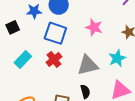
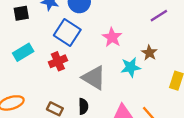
cyan star: (117, 58) -> (131, 67), moved
gray triangle: (88, 65) -> (94, 78), turned 30

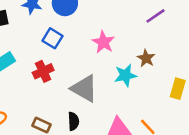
blue square: (67, 32) -> (53, 38), size x0.7

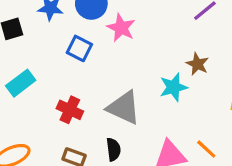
pink star: (103, 42) -> (121, 28), moved
red cross: (43, 71) -> (70, 110), moved, turned -36

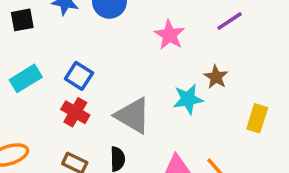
pink star: (121, 28) -> (169, 35), moved
blue square: (79, 48) -> (79, 76), moved

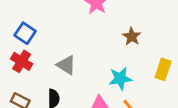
cyan star: (188, 99) -> (120, 78), moved
gray triangle: (133, 116) -> (66, 65), size x0.7

